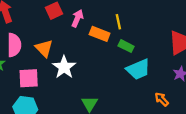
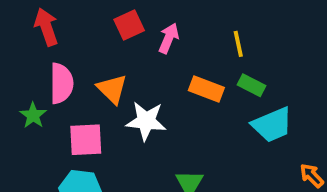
orange rectangle: (100, 34) -> (206, 89), moved
white star: (64, 67) -> (146, 121), turned -30

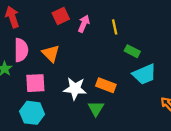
yellow line: (238, 44) -> (115, 27), moved
orange rectangle: (206, 89) -> (106, 85), moved
white star: (146, 121) -> (75, 89), moved

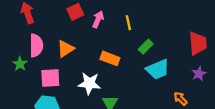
green rectangle: (132, 51) -> (146, 47), turned -72
orange triangle: (51, 53) -> (65, 49), turned 42
orange rectangle: (106, 85) -> (110, 58), moved

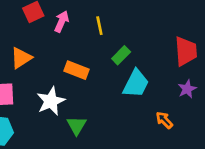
cyan trapezoid: (158, 69) -> (136, 84), turned -40
white star: (89, 83) -> (51, 101), turned -30

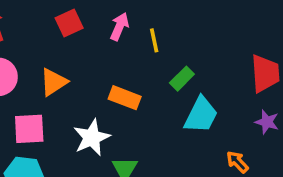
pink arrow: (62, 21) -> (119, 27), moved
purple star: (187, 89) -> (267, 122), turned -30

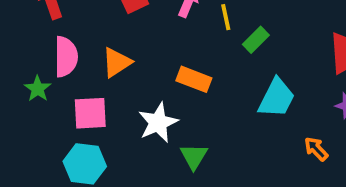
green rectangle: (182, 79) -> (256, 40), moved

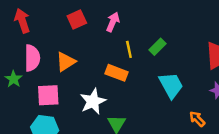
yellow line: (226, 17) -> (129, 49), moved
cyan trapezoid: (277, 98) -> (171, 85), turned -56

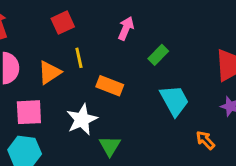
pink arrow: (113, 22) -> (126, 28), moved
yellow line: (129, 49) -> (79, 58), moved

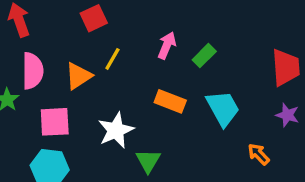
pink arrow: (126, 28) -> (167, 45), moved
yellow line: (79, 58) -> (112, 59), turned 42
orange rectangle: (110, 86) -> (170, 101), moved

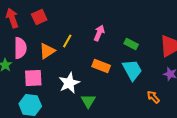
red square: (94, 18) -> (39, 17), moved
green rectangle: (204, 56) -> (131, 44), moved, turned 72

